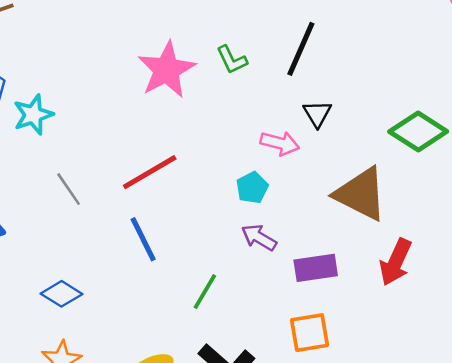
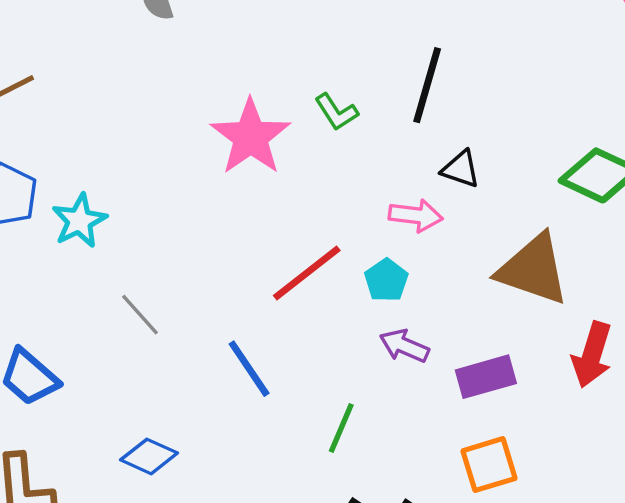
black triangle: (317, 114) -> (461, 169), turned -32
red line: (150, 172) -> (307, 273), moved

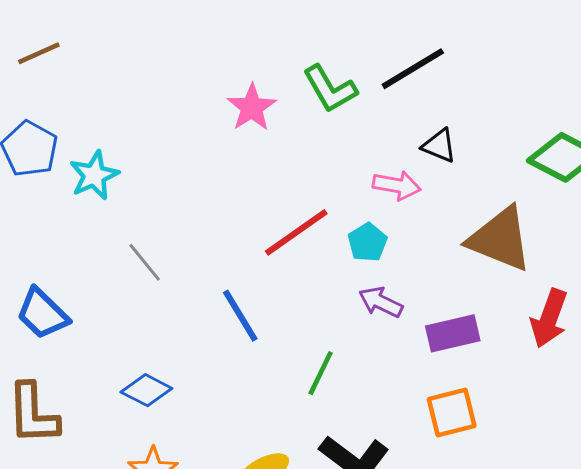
black line: (427, 85) -> (413, 69), turned 40
green L-shape: (336, 112) -> (330, 89), size x1.4
pink star: (250, 137) -> (252, 108), size x0.7

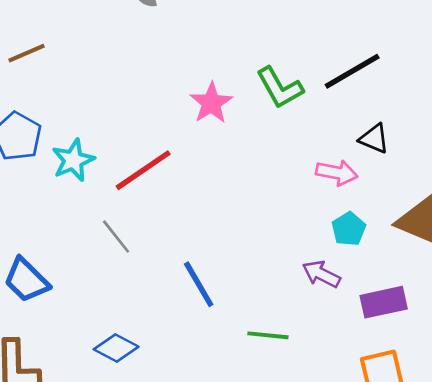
red line: (296, 232) -> (143, 170), moved
cyan pentagon: (367, 242) -> (349, 229), moved
green line: (321, 373) -> (268, 335), turned 69

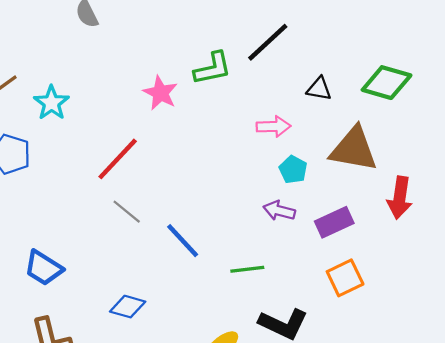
green L-shape: (280, 88) -> (213, 68), turned -60
black triangle: (374, 139) -> (319, 89), moved
cyan star: (73, 160) -> (51, 103), moved
gray line: (116, 237) -> (127, 212), moved

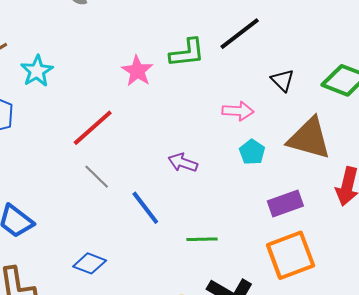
black triangle: (319, 89) -> (282, 80), turned 30
purple arrow: (279, 211) -> (183, 163), moved
orange square: (345, 278) -> (291, 255), size x1.4

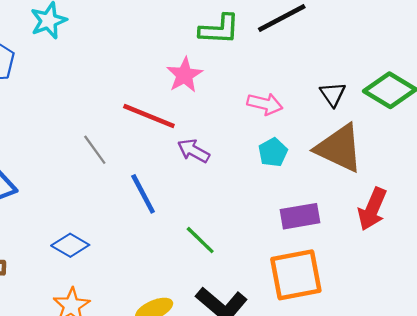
pink star: (137, 71) -> (185, 75), moved
black triangle: (282, 80) -> (333, 94), moved
red line: (93, 128) -> (149, 116), moved, turned 54
green line: (202, 239) -> (200, 240), turned 36

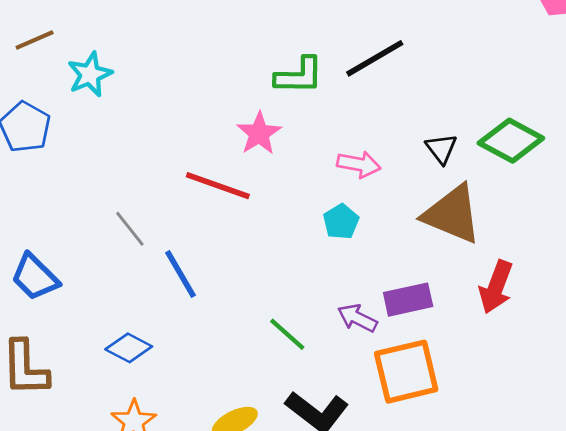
gray line: (95, 150) -> (130, 229), moved
purple arrow: (194, 151) -> (357, 318), moved
cyan pentagon: (273, 152) -> (341, 222), moved
blue line: (143, 194) -> (181, 274), moved

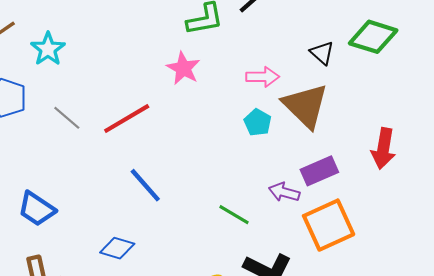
red line: (218, 186) -> (127, 118), moved, turned -39
brown triangle: (452, 214) -> (305, 106), moved, turned 33
gray line: (130, 229) -> (67, 118), moved

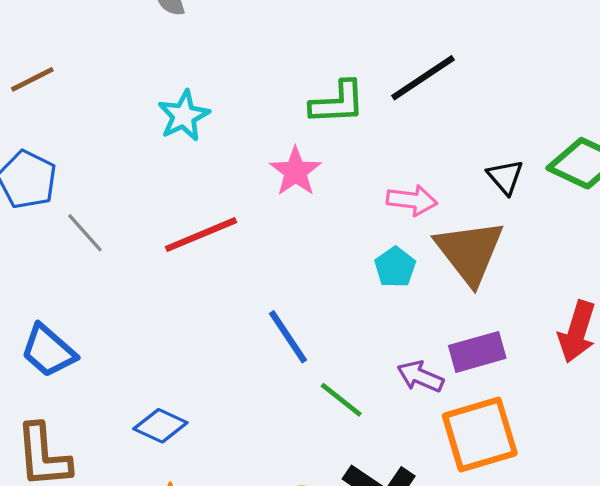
cyan star: (48, 49) -> (184, 116), moved
gray line: (67, 118) -> (85, 233), moved
blue line: (145, 185) -> (288, 337), moved

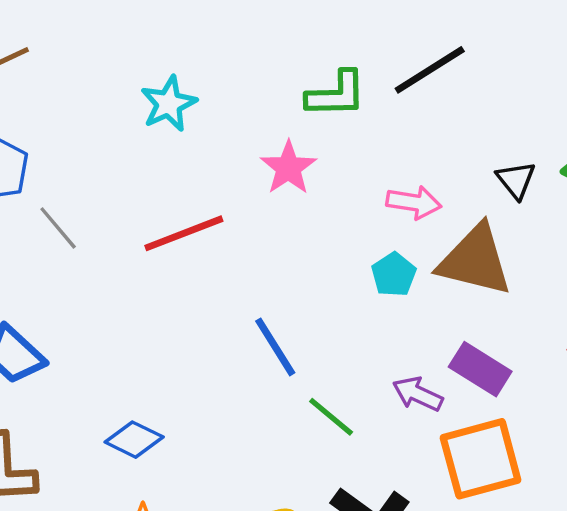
brown triangle: (470, 252) -> (475, 260), turned -40
purple rectangle: (477, 352) -> (480, 369), turned 46

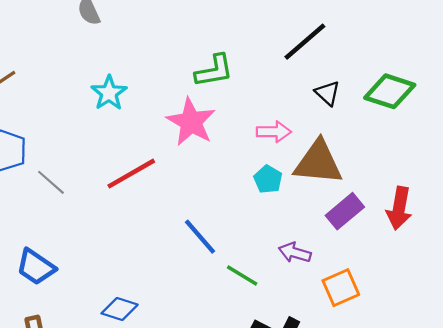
black line: (430, 70) -> (305, 42), moved
pink star: (288, 168) -> (191, 122), size x1.4
black triangle: (516, 180) -> (328, 93), moved
purple rectangle: (480, 369) -> (345, 211), moved, turned -63
orange square: (481, 459) -> (341, 288), size x0.7

